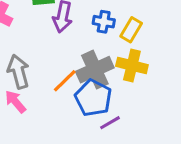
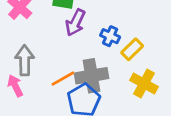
yellow cross: (132, 66) -> (144, 84), moved

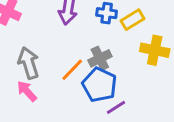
yellow rectangle: (132, 49) -> (133, 20), turned 30
gray cross: (92, 76) -> (100, 58), size x0.7

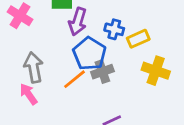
blue pentagon: (99, 85) -> (89, 54), moved

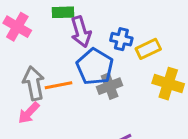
purple arrow: (78, 22) -> (81, 32), turned -32
orange line: (74, 79) -> (58, 85), moved, turned 30
pink arrow: (28, 94) -> (29, 113), turned -100

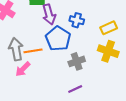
yellow rectangle: (148, 49) -> (109, 28), moved
gray cross: (110, 86) -> (77, 61), moved
pink arrow: (29, 113) -> (23, 69), moved

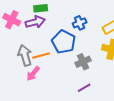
purple arrow: (49, 14) -> (35, 22), moved, turned -84
blue cross: (77, 20) -> (80, 23), turned -32

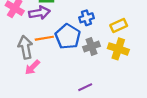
orange line: (41, 56) -> (44, 38), moved
gray cross: (83, 62) -> (92, 46), moved

